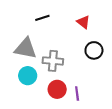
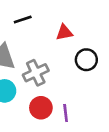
red triangle: (83, 22) -> (64, 32), moved, turned -48
gray cross: (53, 61) -> (36, 73), turned -30

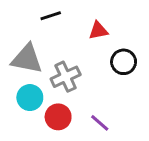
red circle: (41, 108) -> (58, 117), moved
purple line: (66, 113) -> (100, 123), turned -42

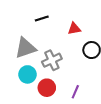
gray triangle: (27, 59) -> (25, 48), turned -30
purple line: (100, 123) -> (75, 92), turned 72

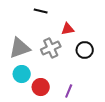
black line: (42, 18) -> (41, 11), moved, turned 32
gray cross: (52, 60) -> (51, 48), moved

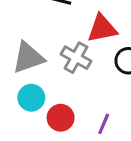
red triangle: (68, 29) -> (102, 28), size x1.5
gray cross: (51, 48) -> (76, 58), turned -36

